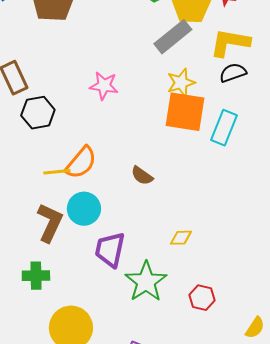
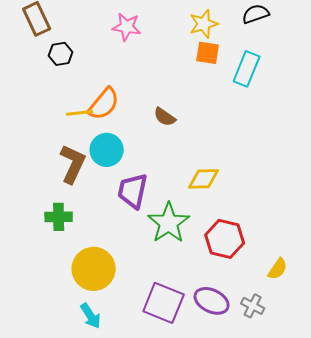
orange square: (185, 112) -> (208, 53), size x0.6
black hexagon: (38, 113) -> (61, 54), size x0.7
yellow diamond: (181, 238) -> (204, 179), size x1.4
red hexagon: (202, 298) -> (225, 239), size x1.5

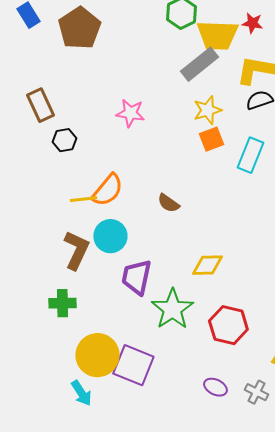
orange square: (208, 53) -> (211, 139), turned -30
purple ellipse: (212, 301) -> (215, 387), size x0.7
purple square: (164, 303) -> (133, 365), moved
cyan arrow: (91, 316) -> (81, 393), moved

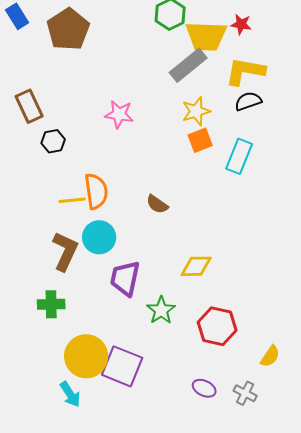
orange semicircle: (107, 190) -> (96, 191), turned -48
green star: (172, 309) -> (161, 310), size x0.7

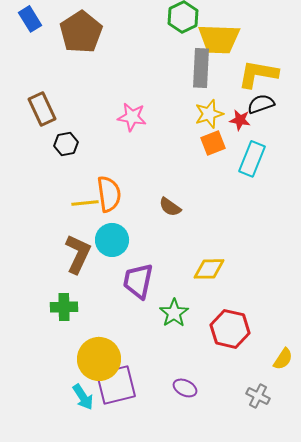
red star: (241, 24) -> (240, 120), moved
gray rectangle: (188, 65) -> (201, 68), turned -48
purple square: (122, 366) -> (116, 385), moved, turned -36
purple ellipse: (204, 388) -> (185, 388), moved

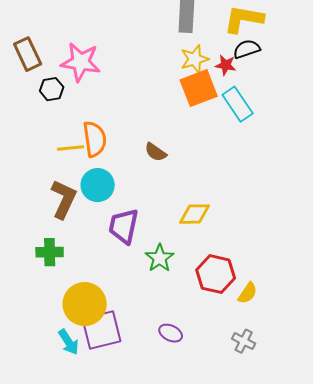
pink star: (132, 117) -> (81, 62), moved, size x1.4
orange square: (213, 143) -> (199, 88), size x1.5
cyan rectangle: (252, 159) -> (238, 104), turned -56
yellow semicircle: (283, 359) -> (248, 293), moved

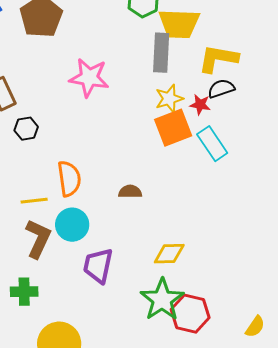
pink star: (81, 62) -> (89, 78), moved
yellow line: (71, 148) -> (34, 201), moved
brown semicircle: (156, 152) -> (130, 192), turned 145
green star: (160, 258) -> (162, 300), moved, size x1.5
yellow semicircle: (248, 293) -> (255, 327), moved

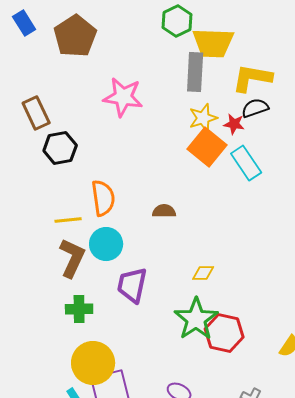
orange square: (173, 128) -> (207, 147), turned -30
black hexagon: (26, 129) -> (60, 148), size x1.4
yellow diamond: (169, 254) -> (203, 273), size x0.7
green cross: (24, 292) -> (79, 309), moved

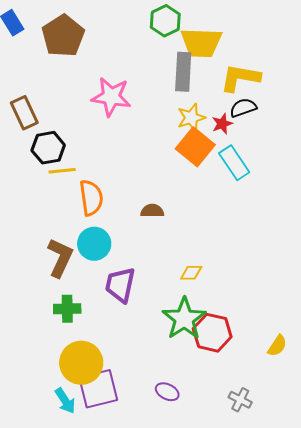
red star: (234, 124) -> (222, 124), turned -30
yellow line: (68, 220) -> (62, 171), moved

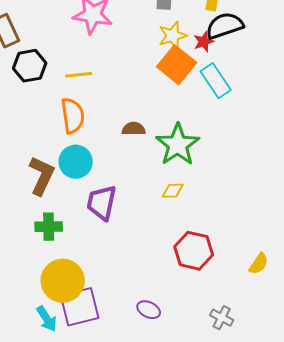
black semicircle: (243, 108) -> (225, 26), size x1.4
yellow line: (62, 171) -> (79, 75), moved
green star: (184, 319) -> (178, 145), moved

